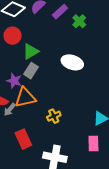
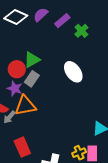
red circle: (13, 36) -> (17, 69), moved
white ellipse: (72, 62) -> (73, 72), turned 35
yellow cross: (54, 116) -> (79, 153), moved

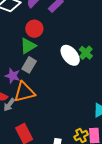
green cross: (81, 31) -> (86, 53), moved
red circle: (17, 69) -> (34, 29), moved

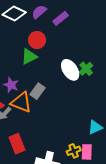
gray rectangle: (29, 65) -> (37, 91), moved
orange triangle: (24, 92) -> (21, 102), turned 30

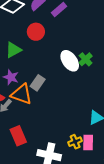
green triangle: (29, 57) -> (13, 50), moved

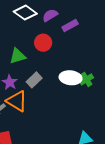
white ellipse: (70, 61) -> (71, 78), turned -60
gray rectangle: (38, 83) -> (34, 80), moved

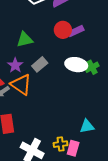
purple rectangle: (70, 25) -> (76, 31), moved
red circle: (43, 43) -> (63, 30), moved

